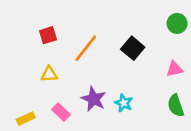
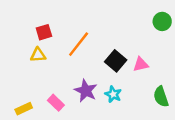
black square: (133, 48) -> (116, 61), moved
pink triangle: (174, 69) -> (141, 64), moved
yellow triangle: (49, 74) -> (38, 55), moved

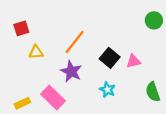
red square: (44, 32) -> (21, 28), moved
purple star: (86, 91) -> (71, 71), moved
pink rectangle: (56, 103) -> (53, 98), size x1.5

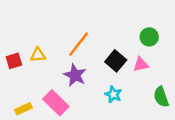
green circle: (154, 20) -> (149, 37), moved
red square: (21, 28) -> (14, 61), moved

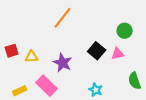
orange line: (79, 44) -> (63, 18), moved
yellow triangle: (38, 55) -> (32, 57), moved
cyan star: (113, 94) -> (96, 90), moved

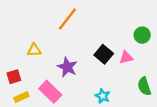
green circle: (125, 31) -> (142, 35), moved
red square: (12, 51) -> (14, 77), moved
yellow triangle: (32, 57) -> (34, 50), moved

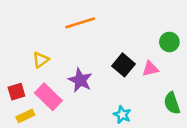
orange line: (67, 19) -> (80, 23), turned 35
yellow triangle: (34, 50) -> (41, 60), turned -32
pink rectangle: (50, 92) -> (48, 97), moved

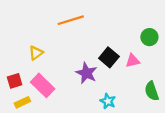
purple star: (80, 80) -> (86, 73), moved

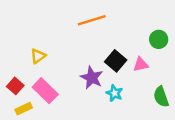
orange line: (71, 20) -> (92, 20), moved
red square: (15, 81) -> (15, 86), turned -32
cyan star: (108, 101) -> (114, 93), moved

